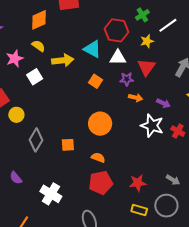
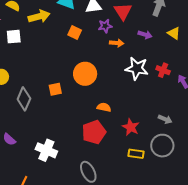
white square: (35, 77) -> (14, 37), turned 35
purple arrow: (163, 103) -> (145, 35), moved
orange square: (68, 145) -> (55, 89), moved
orange semicircle: (98, 158) -> (104, 107), moved
red star: (138, 183) -> (131, 127), turned -30

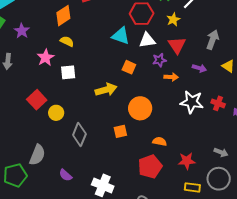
yellow arrow: (39, 16) -> (106, 90), moved
orange square: (55, 89) -> (120, 131), moved
red star: (131, 127) -> (187, 161), turned -30

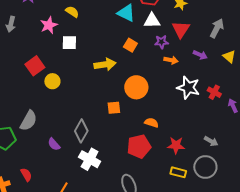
gray diamond: (79, 135) -> (81, 131), moved

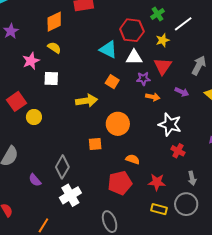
red cross: (214, 92) -> (178, 151), moved
gray arrow: (211, 141) -> (192, 178), turned 48
white cross: (90, 159) -> (70, 195), turned 30

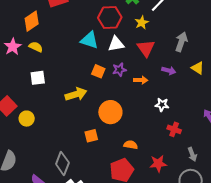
pink star: (31, 61) -> (13, 47), moved
purple star: (143, 79) -> (119, 70), moved
white star: (170, 125) -> (162, 105), size x0.6

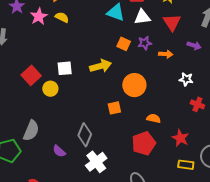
white square: (38, 78) -> (65, 68), moved
red star: (158, 164) -> (180, 138), turned 30

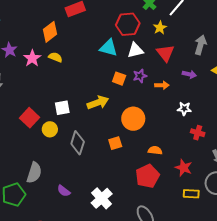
gray diamond: (85, 135) -> (78, 143), moved

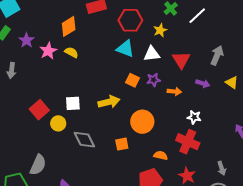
red hexagon: (128, 24) -> (130, 20), moved
yellow star: (160, 28) -> (160, 30), moved
red cross: (198, 133) -> (188, 142), moved, size x1.6
gray diamond: (78, 143) -> (84, 140), turned -50

